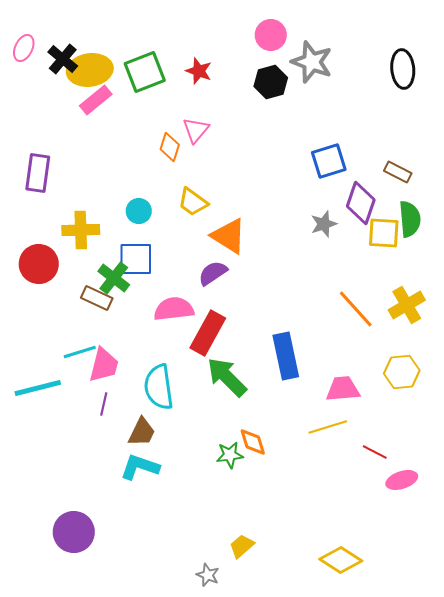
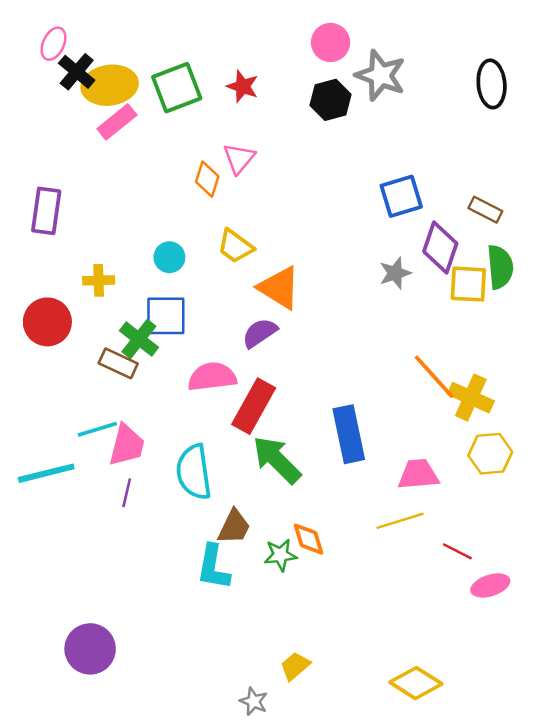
pink ellipse: (24, 48) -> (53, 44), moved
yellow cross: (81, 230) -> (99, 280), size x0.7
yellow cross: (407, 305) -> (471, 398), moved, turned -36
brown trapezoid: (142, 432) -> (234, 527), moved
cyan L-shape: (140, 467) -> (213, 567), moved, turned -99

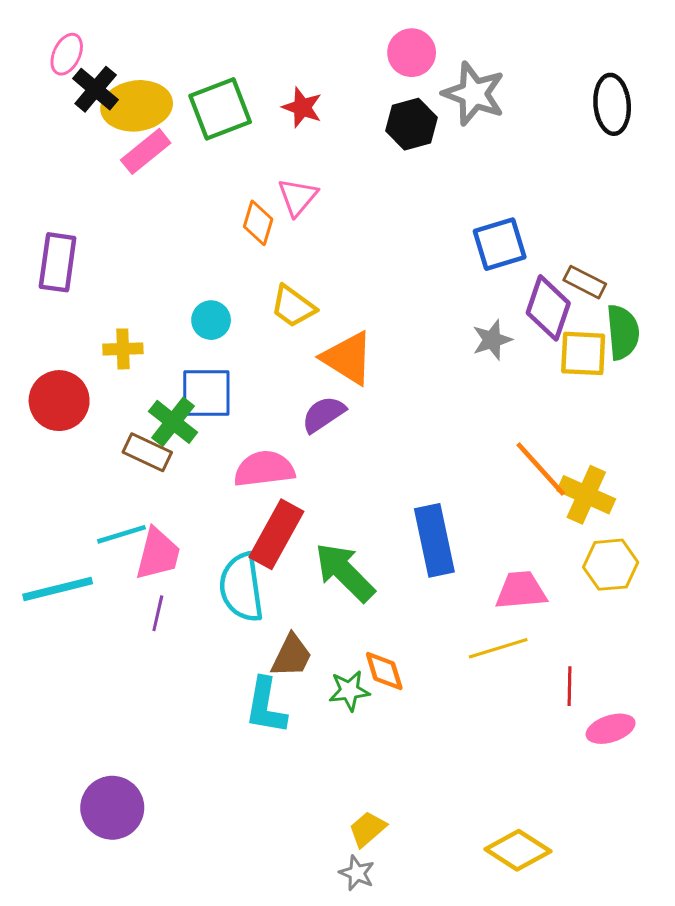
brown rectangle: (485, 210) -> (585, 282), moved
red rectangle: (254, 406) -> (276, 534), moved
red line: (457, 551) -> (570, 686), turned 64
gray star: (254, 701) -> (357, 873), moved

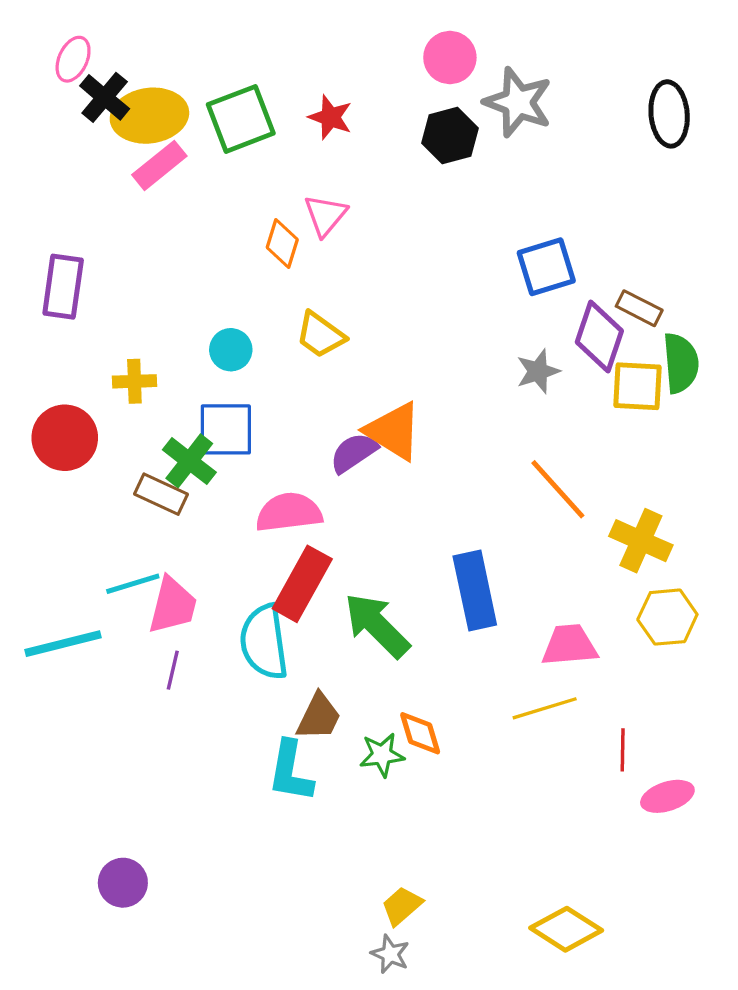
orange triangle: (348, 358) -> (393, 431), moved
orange line: (541, 469) -> (558, 489), moved
purple circle: (112, 808) -> (123, 883), size x0.7

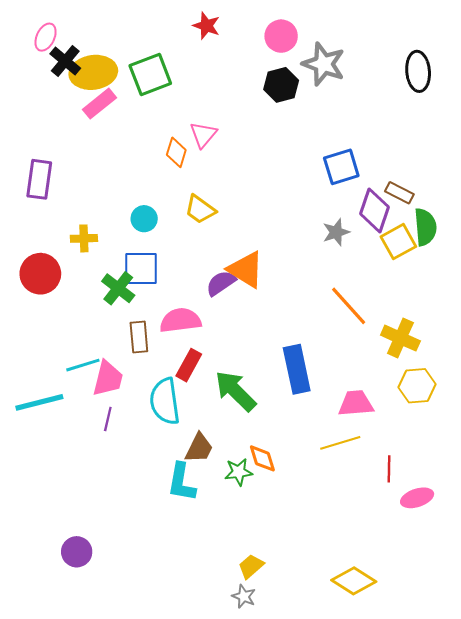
red star: (330, 117) -> (206, 26), moved
yellow square: (638, 386) -> (398, 242), turned -32
brown rectangle: (161, 494) -> (139, 337), moved, turned 60
red rectangle: (302, 584) -> (189, 365), size x0.7

